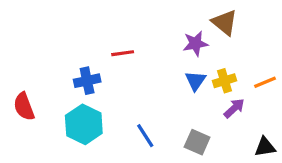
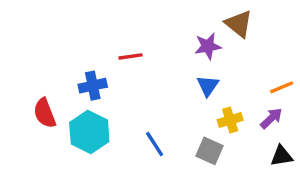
yellow cross: (225, 81) -> (230, 120), moved
red semicircle: (24, 107) -> (45, 113), moved
purple arrow: (234, 108) -> (271, 118), moved

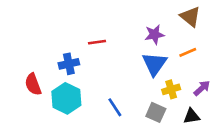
brown triangle: (239, 24) -> (190, 17), moved
blue triangle: (208, 86) -> (155, 64), size x1.5
orange line: (282, 87) -> (188, 52), moved
black triangle: (282, 156) -> (192, 116), moved

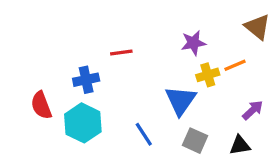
brown triangle: (190, 17) -> (257, 27), moved
blue triangle: (155, 64) -> (181, 101), moved
yellow cross: (171, 89) -> (208, 75), moved

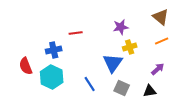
orange line: (235, 65) -> (162, 41), moved

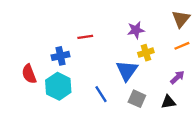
brown triangle: (161, 17) -> (181, 19), turned 30

